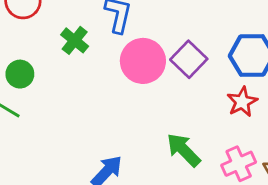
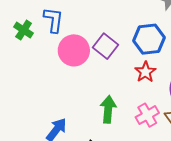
green cross: (75, 40) -> (24, 30), moved
green arrow: (184, 150) -> (108, 109), turned 56

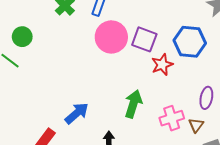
purple square: (106, 46) -> (144, 39), turned -30
red star: (145, 72) -> (162, 65), moved

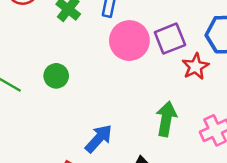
green circle: (22, 37) -> (56, 76), moved
purple square: (144, 39) -> (170, 39), turned -35

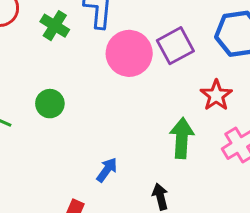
red star: (195, 67) -> (216, 95), moved
blue arrow: (99, 139) -> (107, 170), size x0.7

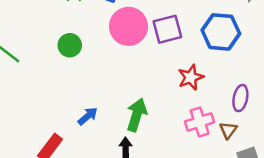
green circle: (50, 104) -> (70, 45), moved
green arrow: (182, 138) -> (137, 115), moved

